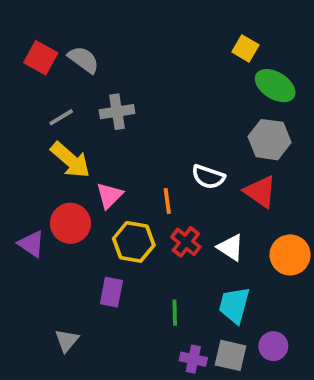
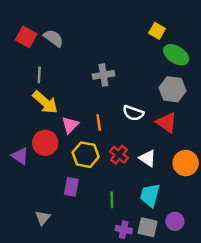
gray cross: (117, 112) -> (103, 75), moved
gray line: (61, 117) -> (39, 75), turned -56
orange line: (167, 201) -> (99, 123), moved

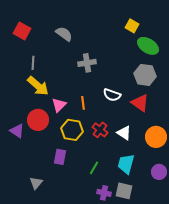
gray semicircle: (53, 38) -> (64, 34), moved
green line: (112, 200) -> (94, 168), turned 32
purple circle: (175, 221) -> (159, 172), moved

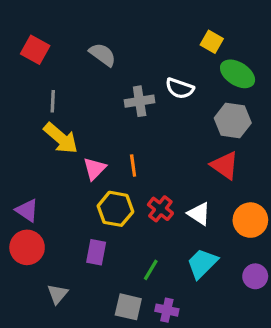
white semicircle: (112, 95) -> (180, 88), moved
red circle: (38, 120) -> (27, 247), moved
cyan trapezoid: (126, 164) -> (202, 263), turned 30
gray square: (124, 191) -> (128, 307), moved

